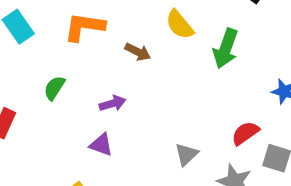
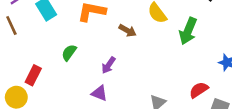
purple arrow: (113, 103) -> (108, 65), turned 138

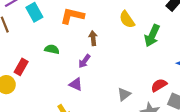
brown arrow: (128, 31) -> (93, 38), moved, turned -128
green semicircle: (69, 53) -> (52, 49), turned 64

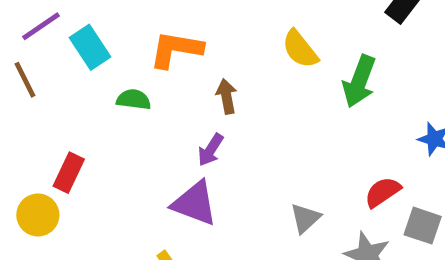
green semicircle: (52, 49) -> (134, 100), moved
purple triangle: (76, 84) -> (195, 203), size x1.5

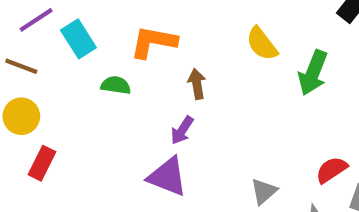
brown line: (25, 80) -> (21, 66), turned -44
red rectangle: (69, 173) -> (42, 163), moved
yellow circle: (38, 215) -> (21, 116), moved

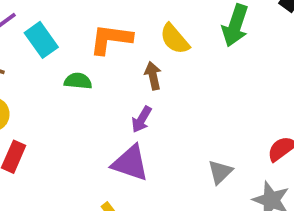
yellow semicircle: (262, 44) -> (175, 39), moved
green arrow: (313, 73) -> (235, 25), moved

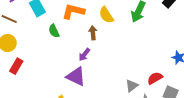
green semicircle: (78, 81) -> (54, 31), turned -128
gray triangle: (220, 172) -> (132, 86), moved

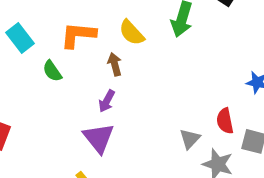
purple triangle: (76, 76) -> (99, 138), turned 35
red semicircle: (155, 78) -> (225, 121), turned -63

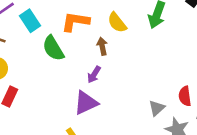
green semicircle: (52, 71) -> (53, 48), size x1.5
purple triangle: (99, 138) -> (86, 103), turned 40

